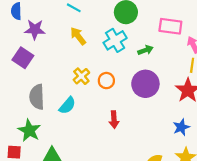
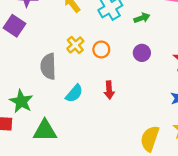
purple circle: (145, 84) -> (142, 53), size x0.6
gray semicircle: (37, 97) -> (48, 66), moved
cyan semicircle: (67, 106) -> (74, 93), moved

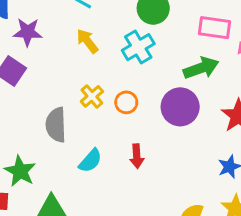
green arrow: (142, 18) -> (201, 68), moved, size x1.6
purple circle: (142, 53) -> (180, 107), size x1.6

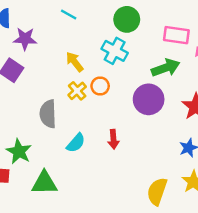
yellow arrow: (87, 41) -> (75, 62), moved
cyan cross: (138, 47) -> (115, 51), turned -30
orange circle: (126, 102) -> (100, 86), moved

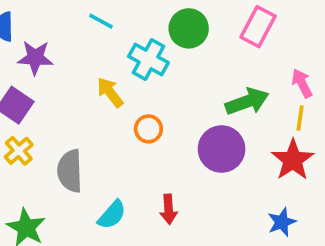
pink rectangle: (176, 35) -> (258, 27), moved, turned -70
cyan cross: (115, 51) -> (148, 59), moved
yellow cross: (77, 91) -> (19, 151), moved

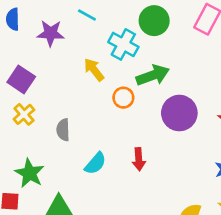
purple star: (35, 58) -> (51, 33), moved
green arrow: (247, 101) -> (153, 75), moved
gray semicircle: (70, 171) -> (63, 130), size x0.7

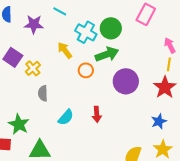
green circle: (154, 21) -> (111, 28), moved
yellow cross: (24, 114) -> (33, 68), moved

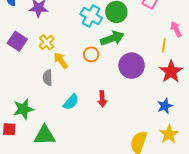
yellow arrow: (65, 50) -> (61, 60), moved
yellow line: (169, 64) -> (164, 45), moved
yellow cross: (33, 68) -> (47, 42), moved
green star: (19, 124) -> (23, 109), turned 30

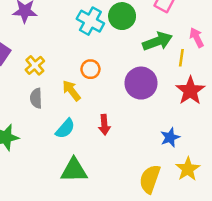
green arrow: (112, 38) -> (157, 41), moved
yellow cross: (47, 42) -> (35, 65), moved
yellow arrow: (61, 60) -> (71, 91), moved
blue star: (165, 106) -> (170, 137), moved
green triangle: (45, 135) -> (74, 170), moved

